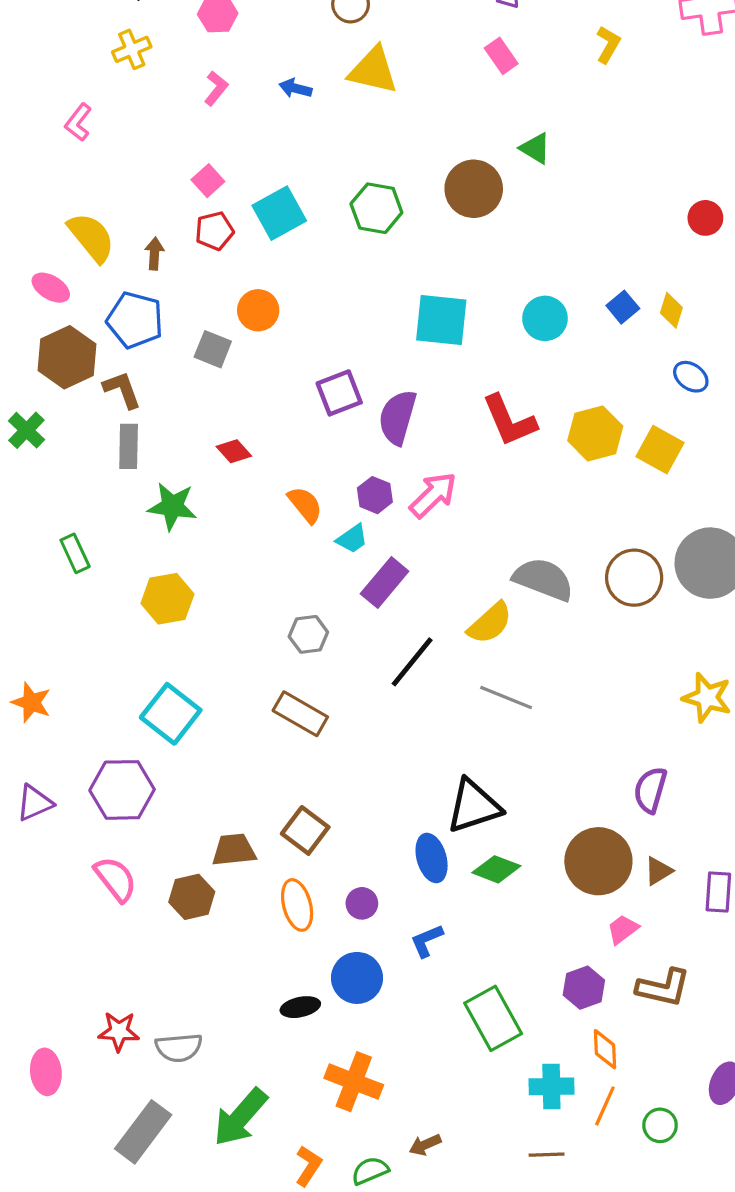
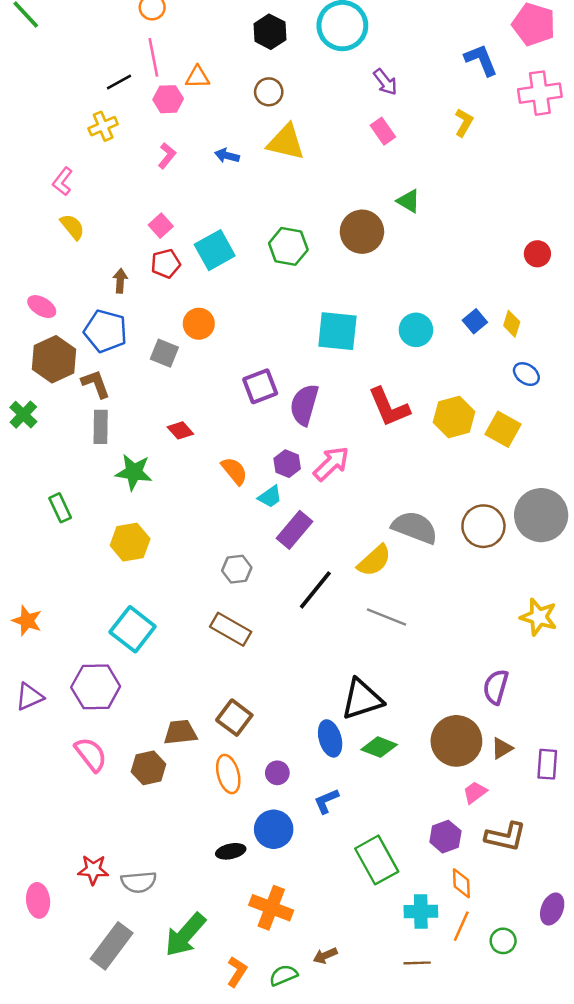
yellow semicircle: (91, 237) -> (72, 227), moved, size x0.7

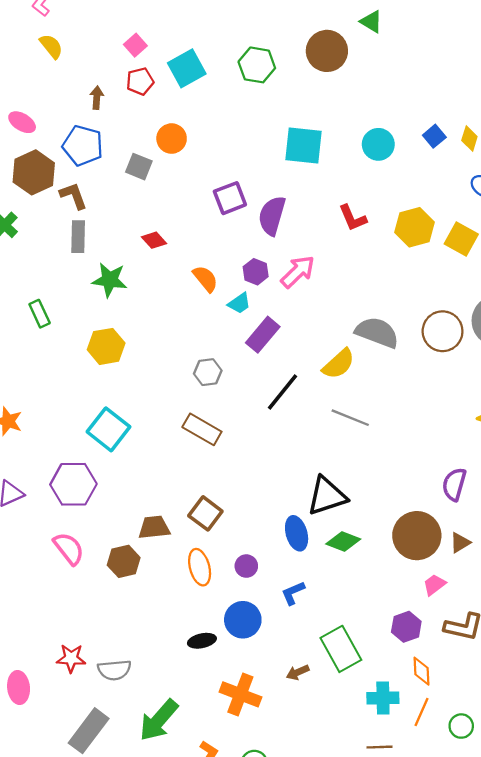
red L-shape: (389, 407) -> (353, 218), size x0.7
brown arrow: (325, 956) -> (298, 672), moved

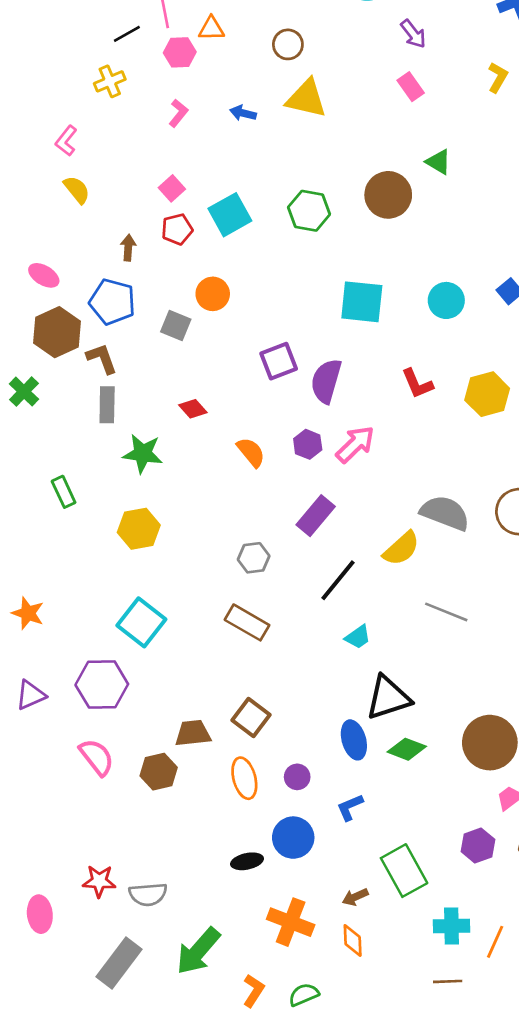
cyan trapezoid: (239, 303) -> (358, 637), moved
gray line: (350, 418) -> (446, 612), moved
orange diamond: (422, 671) -> (353, 941), moved

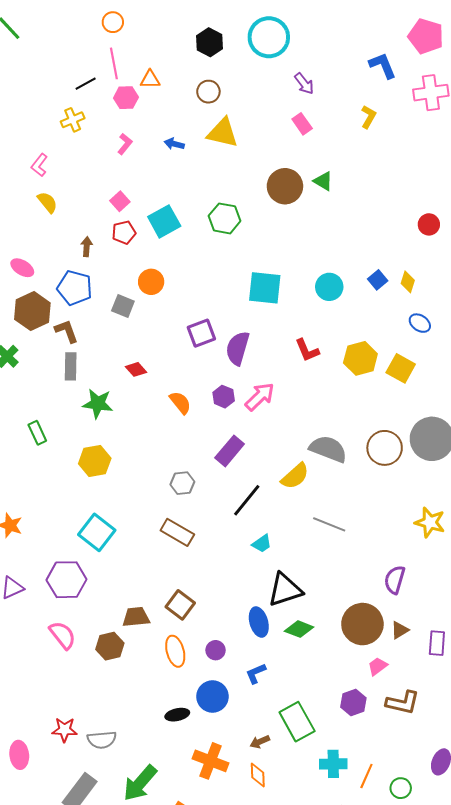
brown circle: (388, 195) -> (285, 186), moved

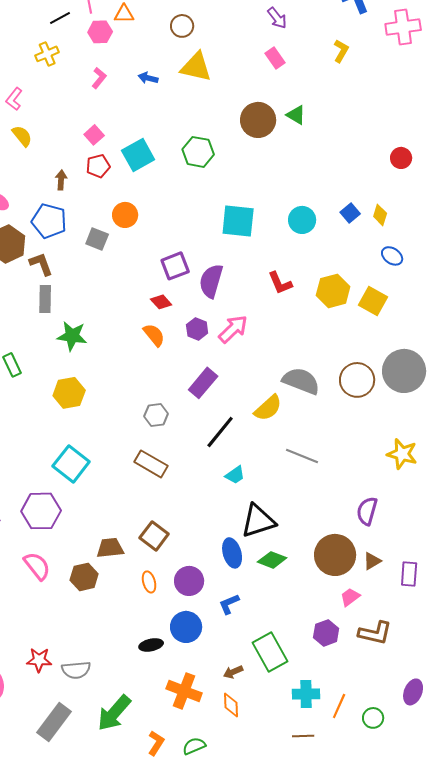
red diamond: (136, 369) -> (161, 302), moved
purple circle: (216, 650) -> (189, 581), size x1.5
orange ellipse: (175, 651) -> (149, 582), size x0.7

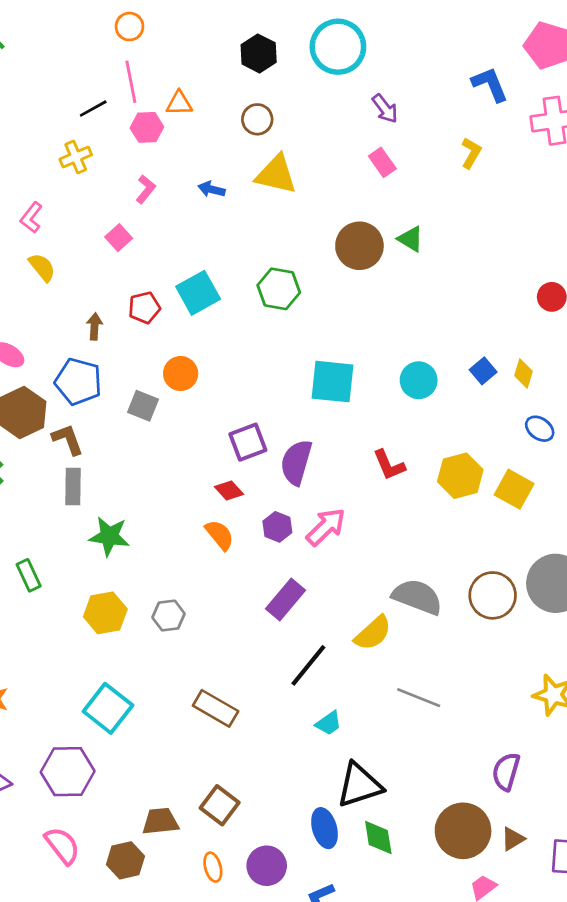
pink square: (94, 135) -> (119, 238), moved
gray hexagon: (156, 415) -> (168, 616), moved
green diamond: (272, 560) -> (378, 838), turned 60

